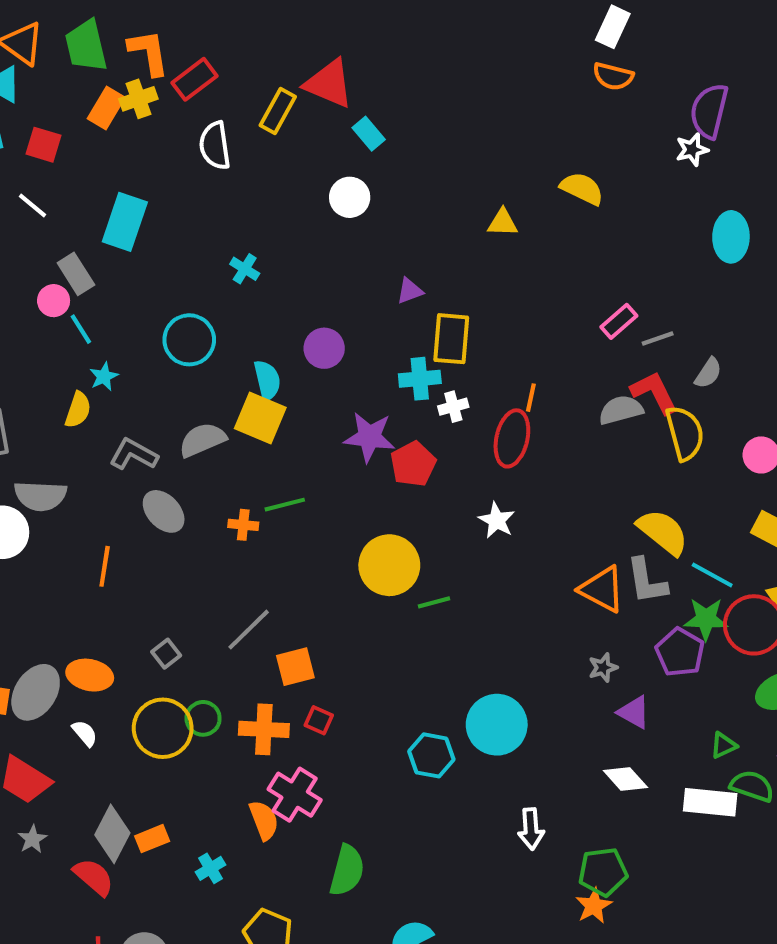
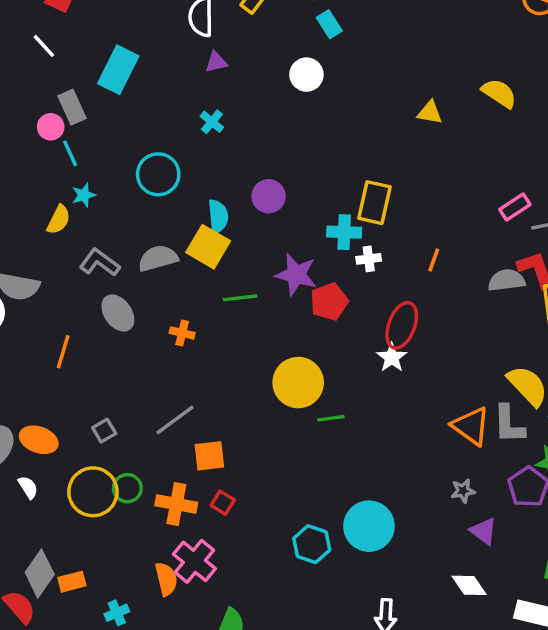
purple triangle: (410, 291) -> (216, 62), moved
red ellipse: (512, 438) -> (402, 325), moved
green line: (285, 505) -> (240, 298), moved

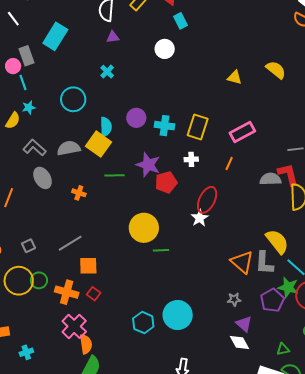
pink rectangle: (515, 207) -> (242, 132), moved, size x1.4
cyan cross: (344, 232) -> (165, 126), moved
orange semicircle: (166, 579) -> (86, 344), moved
white diamond: (469, 585) -> (239, 342), moved

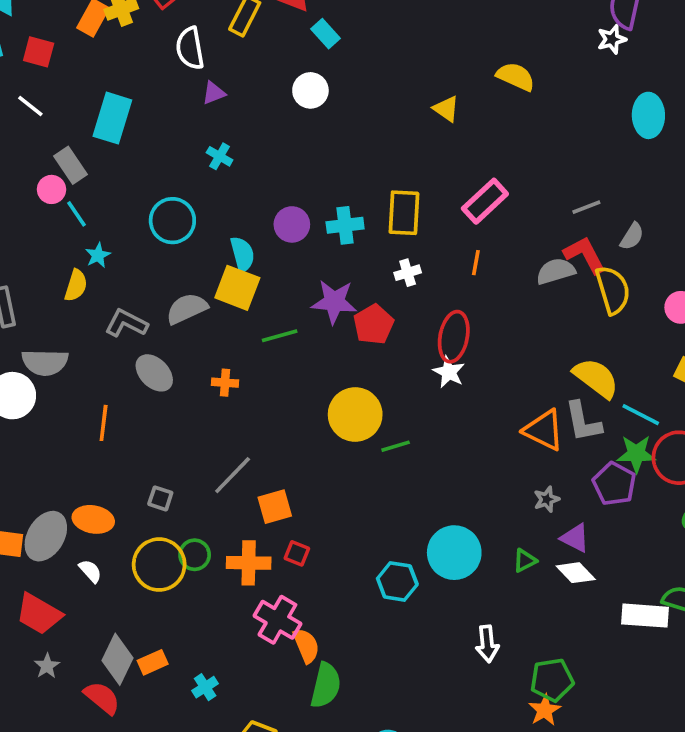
yellow triangle: (234, 77) -> (446, 109), turned 35
gray square: (28, 246) -> (160, 498), turned -32
green triangle: (283, 349) -> (525, 561), moved

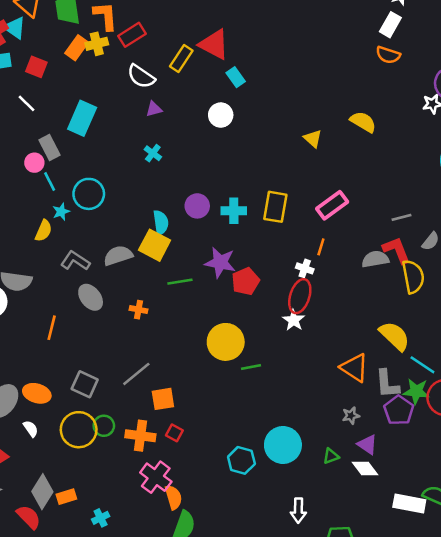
white semicircle: (190, 48) -> (141, 76), turned -52
cyan circle: (172, 221) -> (89, 194), moved
white cross: (408, 273) -> (305, 268), moved, turned 30
gray L-shape: (583, 422) -> (387, 384), moved
gray square: (160, 498) -> (85, 384), size x1.5

